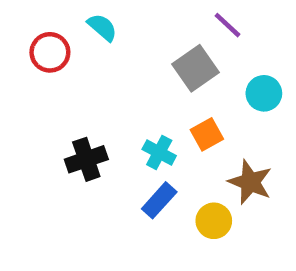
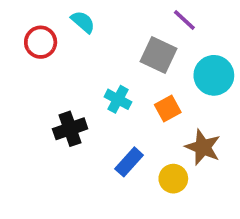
gray square: (196, 68) -> (159, 55), turned -30
cyan circle: (264, 93) -> (214, 75), size x1.4
cyan cross: (159, 153) -> (118, 99), moved

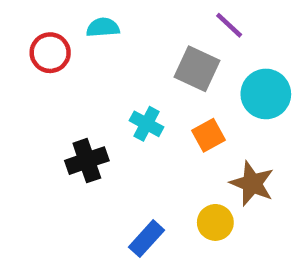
cyan semicircle: (83, 22) -> (103, 27), turned -45
blue rectangle: (129, 162) -> (146, 239), moved

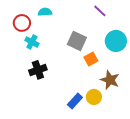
gray square: (197, 69) -> (77, 41), moved
cyan cross: (146, 124) -> (32, 42), moved
blue rectangle: (146, 239) -> (75, 101), moved

